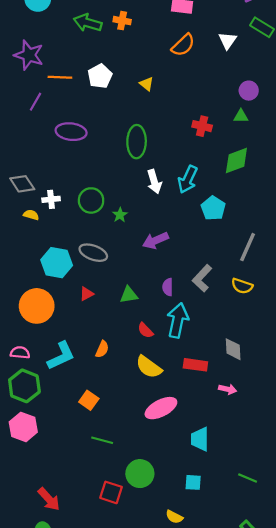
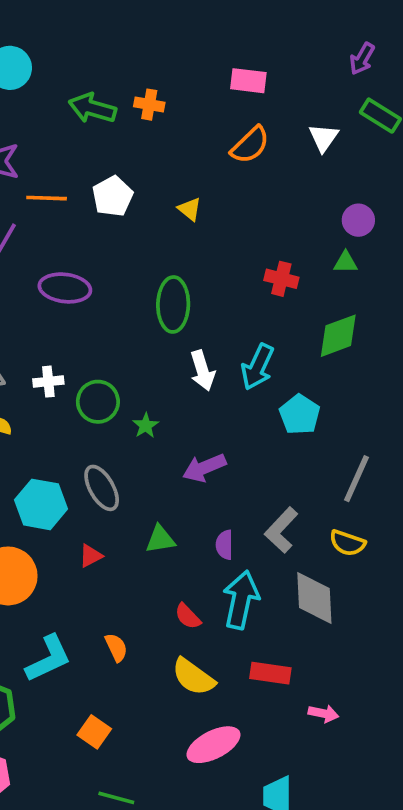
white cross: (51, 199) -> (48, 382), moved
gray ellipse: (93, 253) -> (102, 488), turned 40
green triangle: (129, 295) -> (160, 539), moved
orange semicircle: (102, 349) -> (116, 647), turned -49
gray diamond: (233, 349) -> (314, 598), moved, size x1.4

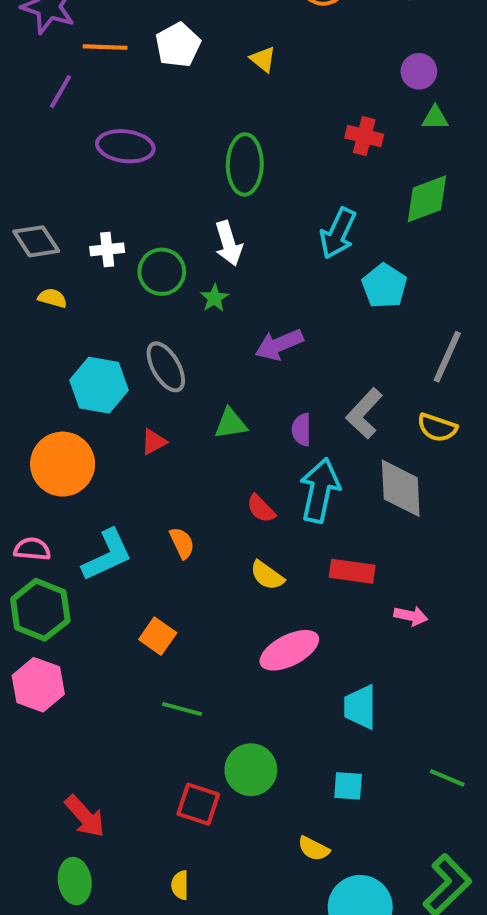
purple circle: (358, 220) -> (419, 71), moved
white arrow: (202, 371) -> (229, 243), moved
yellow semicircle: (193, 677) -> (267, 575), size x0.7

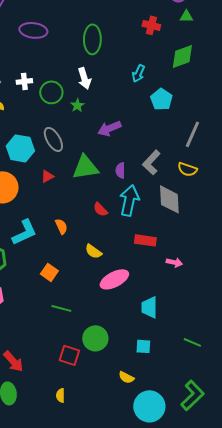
cyan arrow: (338, 233) -> (138, 73), size x0.7
green triangle: (231, 424) -> (85, 167), size x1.6
yellow semicircle: (267, 575) -> (93, 251), moved

